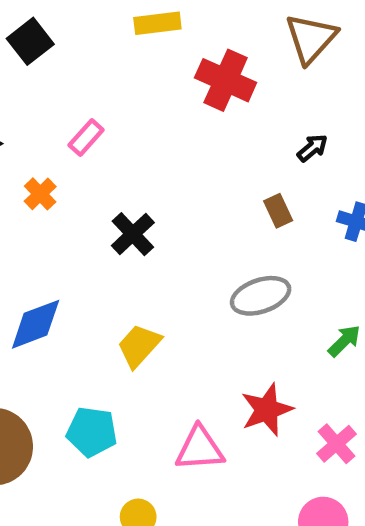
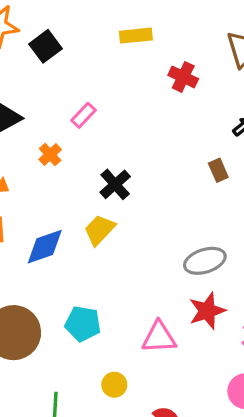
red cross: (226, 80) -> (183, 77), size x0.7
gray ellipse: (261, 296) -> (205, 261), moved
yellow trapezoid: (139, 346) -> (99, 230), moved

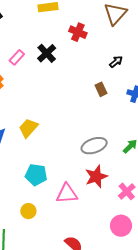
black cross: (115, 184) -> (47, 53), moved
cyan pentagon: (83, 324) -> (36, 175), moved
yellow circle: (114, 385) -> (28, 211), moved

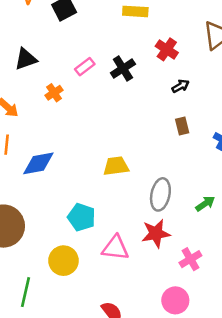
black arrow: (116, 62) -> (180, 86), moved
yellow trapezoid: (28, 128) -> (116, 166), moved, turned 30
gray ellipse: (94, 146) -> (160, 194), turned -70
yellow circle: (28, 211) -> (63, 261), size x1.5

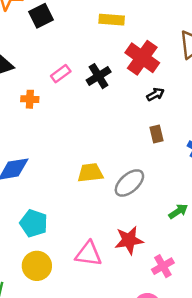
red cross: (167, 49) -> (142, 58), size x1.5
orange cross: (54, 93) -> (30, 99), turned 36
gray ellipse: (160, 194) -> (129, 183), moved, turned 36
cyan pentagon: (81, 217) -> (34, 223), moved

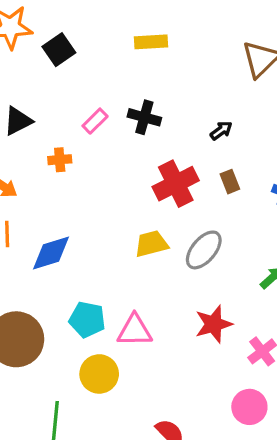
red cross: (142, 58) -> (176, 184), moved, turned 36
black cross: (99, 76) -> (144, 117), turned -35
pink triangle: (89, 254) -> (135, 330), moved

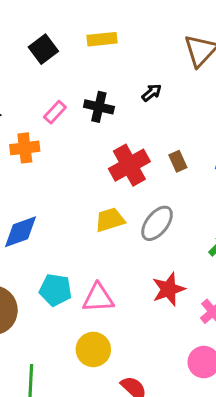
black square: (59, 50) -> (43, 49), moved
black arrow: (221, 130) -> (152, 93), moved
orange cross: (60, 160) -> (25, 148), size x1.4
yellow circle: (99, 374) -> (93, 349), moved

